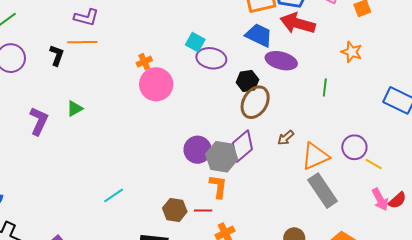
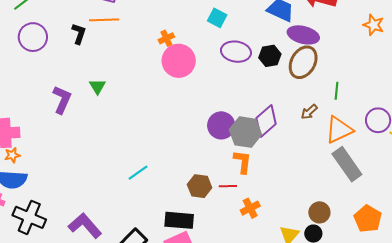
purple ellipse: (211, 58) -> (236, 52), moved
green line: (325, 87) -> (336, 91), moved
brown ellipse: (255, 102) -> (303, 62), moved
green triangle: (75, 109) -> (97, 86), turned -30

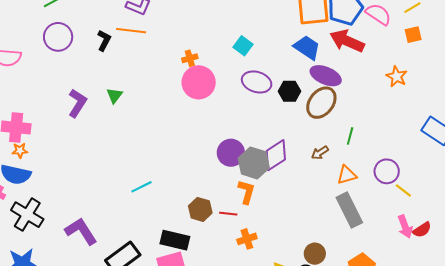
orange triangle: (339, 130) -> (347, 175), size x0.7

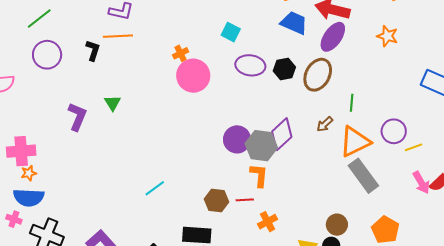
purple ellipse: (326, 76) -> (333, 37), moved, turned -68
orange triangle: (347, 175) -> (355, 142), size x1.6
yellow line: (403, 191) -> (414, 147), turned -48

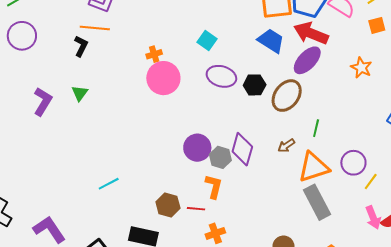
black L-shape: (93, 50) -> (81, 46), moved
purple diamond: (282, 134) -> (242, 149), turned -40
gray hexagon: (261, 146) -> (220, 157), size x0.7
yellow line: (414, 147) -> (371, 182), turned -42

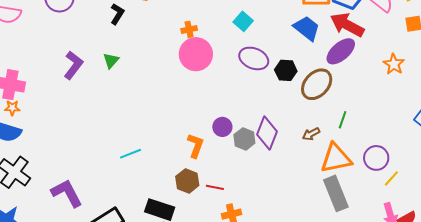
purple circle: (197, 148) -> (222, 127), size x0.7
orange L-shape: (214, 186) -> (196, 146), moved

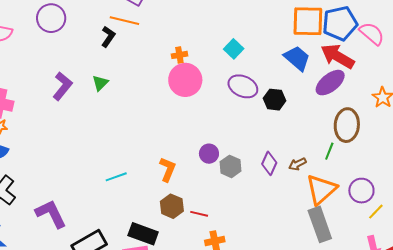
brown ellipse: (317, 84) -> (347, 125), moved, turned -40
purple diamond: (267, 133) -> (269, 163), moved, size x0.7
orange L-shape: (196, 146) -> (168, 169), moved
orange triangle: (336, 158) -> (321, 189), turned -32

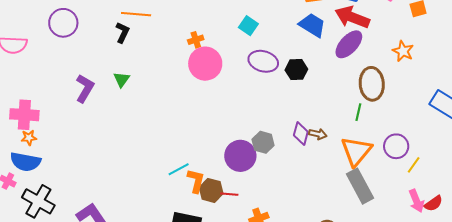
purple circle: (209, 154) -> (240, 156), moved, size x1.6
brown arrow: (297, 164) -> (318, 134), moved, turned -132
orange L-shape: (168, 169) -> (196, 181), moved
cyan line: (116, 177) -> (179, 169), moved
red line: (199, 214) -> (229, 194), moved

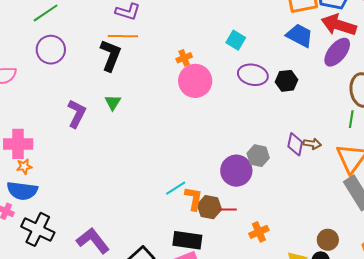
black L-shape: (123, 32) -> (111, 55), size x1.5

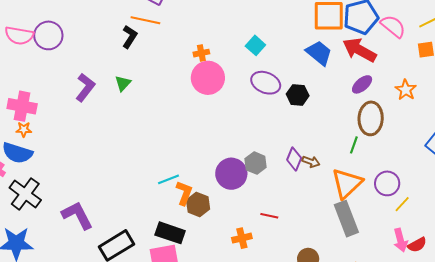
purple circle: (51, 50) -> (48, 35), moved
purple ellipse: (337, 52) -> (362, 84), moved, size x0.7
black L-shape: (111, 55) -> (130, 37), size x0.7
red line: (228, 210) -> (269, 216), moved

